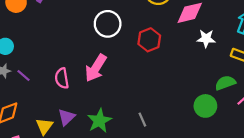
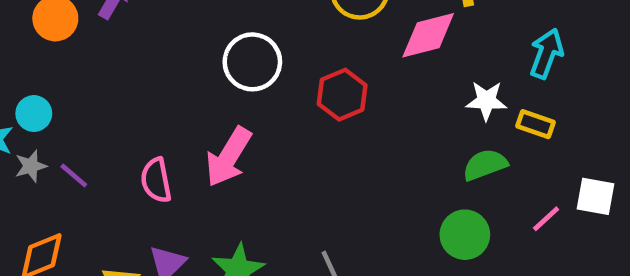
white star: (206, 39) -> (486, 101), moved
green semicircle: (225, 83) -> (485, 165), moved

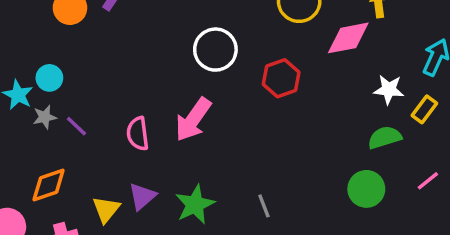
yellow rectangle: (535, 124) -> (424, 109), turned -76

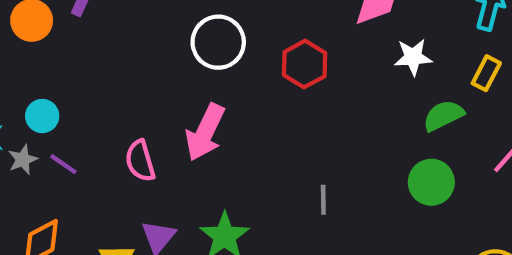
cyan circle: (49, 78) -> (42, 116), moved
white star: (389, 90) -> (413, 57), moved
gray line: (264, 206) -> (323, 200), moved, turned 30

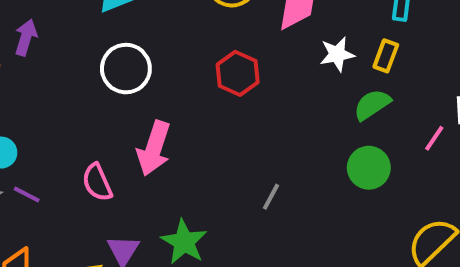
white circle: (218, 42) -> (126, 69), moved
yellow rectangle: (486, 73) -> (386, 56), moved
gray line: (323, 200) -> (271, 197), turned 36

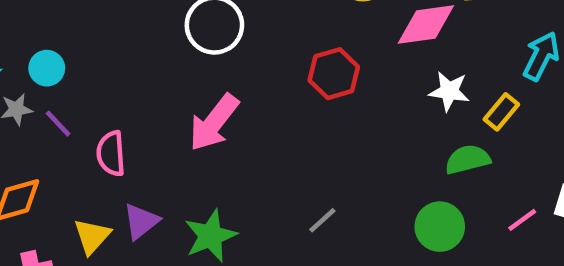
pink semicircle: (97, 182) -> (111, 154), moved

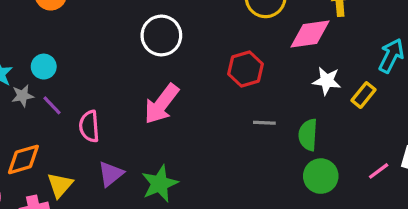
green semicircle: (468, 159) -> (308, 135), moved, turned -72
gray line: (322, 220) -> (264, 123), moved, turned 45
yellow triangle: (92, 236) -> (60, 185), moved

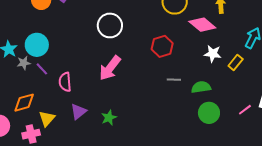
pink diamond: (310, 34) -> (202, 25), turned 48
cyan circle: (44, 67) -> (37, 45), size x1.5
green semicircle: (308, 135) -> (201, 87), turned 78
green star: (160, 184) -> (109, 118), size x0.7

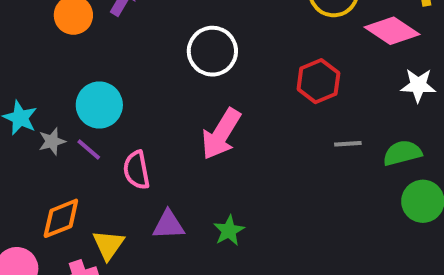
cyan circle: (37, 45) -> (99, 105), moved
purple triangle: (78, 112) -> (168, 225), turned 42

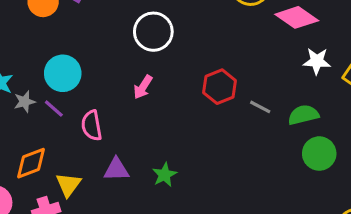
red hexagon: (318, 81) -> (220, 87), moved
pink arrow: (221, 134) -> (143, 87), moved, size x0.6
gray line: (348, 144) -> (260, 107), turned 30

